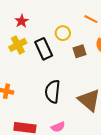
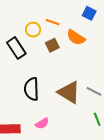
orange line: (91, 19) -> (53, 22), moved

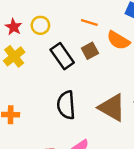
yellow circle: (33, 30) -> (40, 25), moved
black rectangle: (16, 48) -> (62, 56), moved

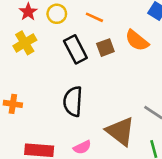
orange line: (89, 23) -> (94, 17), moved
brown triangle: (112, 107) -> (120, 131), moved

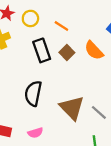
brown square: (105, 48) -> (67, 52), turned -32
brown triangle: (120, 131) -> (72, 108), moved

